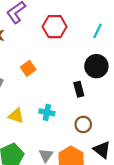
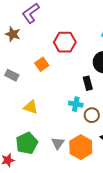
red hexagon: (55, 27) -> (65, 42), moved
cyan cross: (47, 112) -> (76, 104), moved

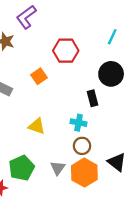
yellow triangle: (31, 107) -> (37, 126), moved
brown circle: (92, 115) -> (82, 146), moved

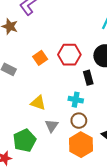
red hexagon: (66, 51) -> (69, 55), moved
gray triangle: (58, 168) -> (52, 126), moved

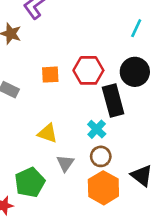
orange square: (40, 58) -> (50, 75), turned 32
black rectangle: (88, 78) -> (113, 100), size x1.6
cyan cross: (76, 100) -> (97, 129), turned 32

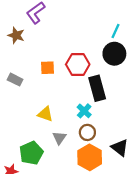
black circle: (135, 72) -> (114, 54), moved

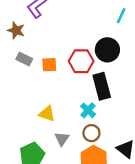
cyan line: (115, 31) -> (121, 16), moved
black circle: (114, 54) -> (107, 50), moved
gray rectangle: (15, 80) -> (24, 59), moved

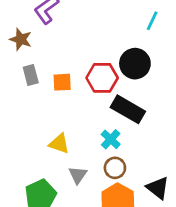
gray rectangle: (24, 59) -> (31, 75), turned 49
black rectangle: (102, 86) -> (128, 109), turned -45

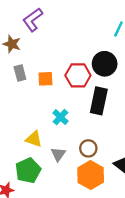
black rectangle: (128, 109) -> (99, 101), turned 72
cyan cross: (111, 139) -> (61, 117), moved
yellow triangle: (59, 144) -> (34, 139), moved

